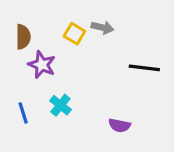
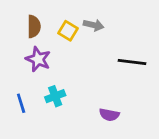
brown semicircle: (23, 37) -> (34, 26), moved
cyan cross: (60, 105) -> (55, 96), turned 30

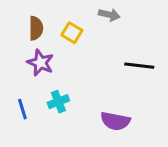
gray arrow: (94, 25) -> (109, 15), moved
purple semicircle: (109, 115) -> (115, 121), size x1.4

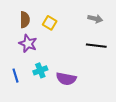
gray arrow: (109, 15) -> (95, 19), moved
purple semicircle: (115, 121) -> (66, 79), moved

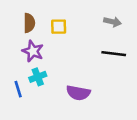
yellow square: (50, 23) -> (59, 27), turned -32
cyan cross: (40, 70) -> (38, 77), moved

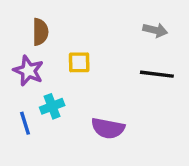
yellow square: (59, 27) -> (79, 62), moved
purple star: (33, 51) -> (28, 71), moved

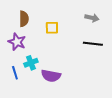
yellow square: (79, 62) -> (52, 28), moved
purple semicircle: (108, 128) -> (51, 76), moved

